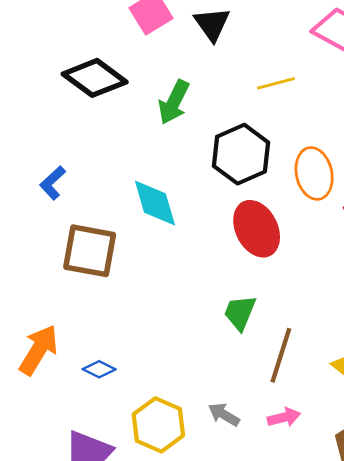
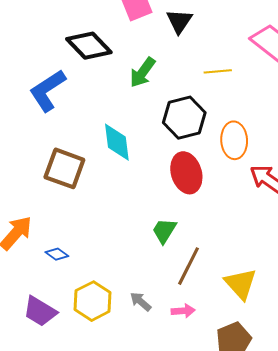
blue L-shape: (53, 183) -> (47, 90), moved, size x1.8

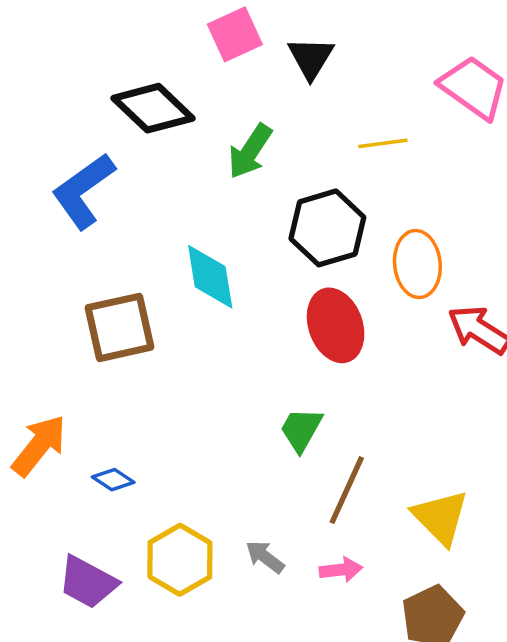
brown square: (64, 168) -> (120, 327), turned -30

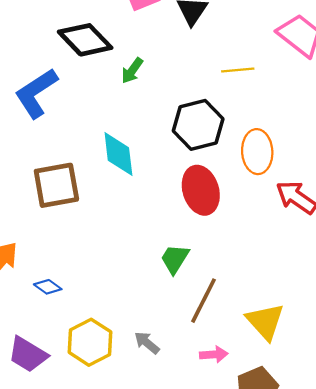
green arrow: (250, 151) -> (132, 71), moved, size x0.7
pink arrow: (341, 570) -> (214, 354), moved

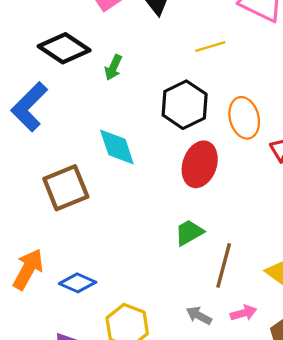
red ellipse: (201, 190) -> (200, 164), turned 48
green trapezoid: (175, 259) -> (189, 233), turned 40
blue diamond: (48, 287) -> (78, 283), size x1.4
gray arrow: (147, 343) -> (199, 316), moved

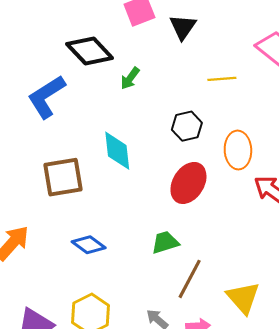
black hexagon: (185, 105) -> (187, 126), size x0.7
blue diamond: (78, 283) -> (89, 245), moved

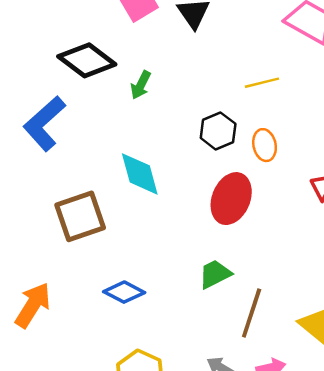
yellow line: (222, 79) -> (262, 83), moved
orange ellipse: (238, 150) -> (265, 145), moved, size x0.7

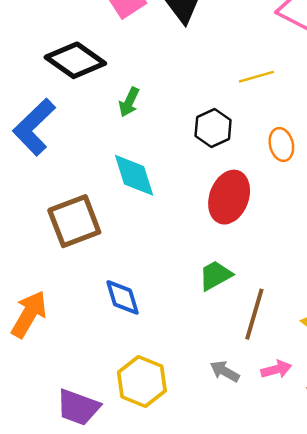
green arrow: (141, 85) -> (129, 102), moved
orange ellipse: (265, 145) -> (281, 144), moved
blue diamond: (124, 292) -> (122, 297), turned 48

